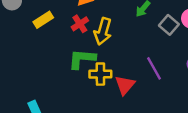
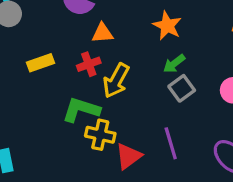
yellow rectangle: (43, 20) -> (41, 63), moved
gray square: (169, 25) -> (182, 88), moved

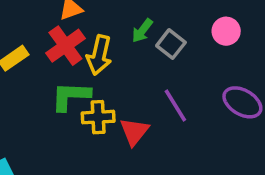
red cross: (89, 64) -> (65, 46), size x1.5
green arrow: (174, 64) -> (142, 31), moved

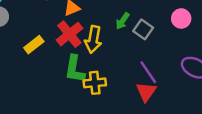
green L-shape: (71, 96) -> (75, 69), turned -80
red triangle: (134, 132) -> (146, 92), moved

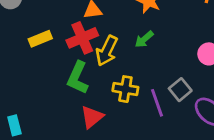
gray square: (143, 29) -> (180, 90), moved
yellow cross: (95, 83) -> (125, 89), moved
red triangle: (146, 92) -> (92, 117), moved

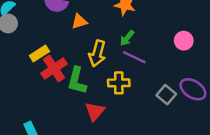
red cross: (82, 38) -> (54, 68), moved
gray square: (180, 90) -> (166, 95), moved
purple line: (157, 103) -> (134, 57), moved, turned -35

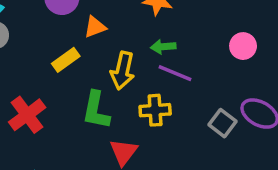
green arrow: (127, 38) -> (163, 47), turned 49
yellow rectangle: (39, 53) -> (66, 60), moved
red cross: (54, 68) -> (27, 115), moved

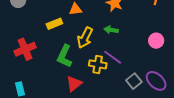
purple line: (175, 73) -> (113, 57), moved

